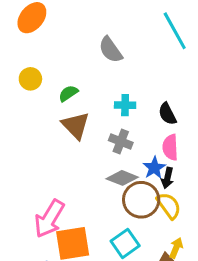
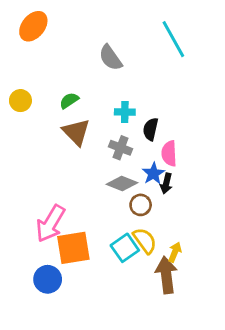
yellow circle: (30, 79) -> (20, 101), moved
black semicircle: (167, 114) -> (151, 129), moved, turned 40
brown circle: (141, 200) -> (141, 205), size x0.6
yellow semicircle: (169, 206) -> (145, 241), moved

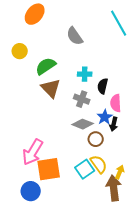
orange ellipse: (33, 26) -> (35, 14), moved
yellow circle: (20, 101) -> (20, 51), moved
green semicircle: (69, 101) -> (46, 66), size x1.5

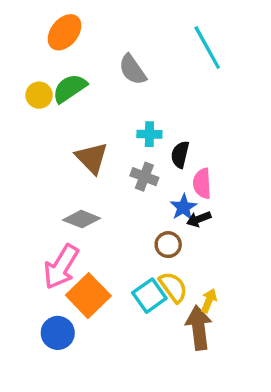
green semicircle: (46, 66) -> (70, 88), moved
gray diamond: (83, 124) -> (82, 219), moved
black arrow: (114, 124) -> (199, 219), turned 56
orange square: (49, 169) -> (88, 296), turned -35

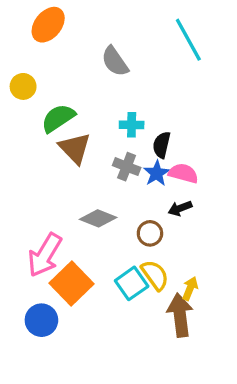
green semicircle: (70, 88) -> (58, 118), moved
pink semicircle: (202, 183) -> (183, 173), turned 108
blue star: (183, 207) -> (157, 173), moved
gray diamond: (82, 219) -> (98, 218), moved

